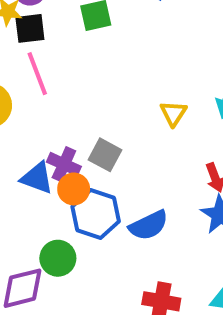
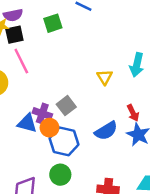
gray square: (105, 155) -> (66, 106), turned 30
blue semicircle: (149, 225) -> (106, 131), moved
green circle: (58, 258) -> (60, 175), moved

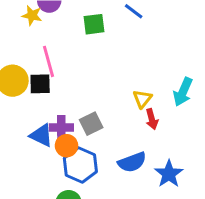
black square: (14, 35) -> (40, 84), moved
purple cross: (42, 113) -> (61, 127), turned -30
red arrow: (133, 113) -> (152, 119), moved

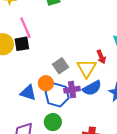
yellow triangle: (142, 99) -> (87, 68), moved, size x1.5
purple cross: (61, 127) -> (72, 90), moved
blue triangle: (41, 135) -> (28, 93), moved

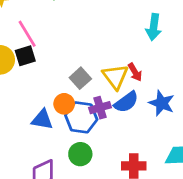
red arrow: (101, 57) -> (135, 72), moved

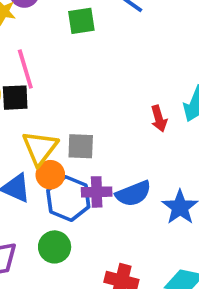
red arrow: (135, 72) -> (159, 119), moved
yellow triangle: (115, 77) -> (40, 148), moved
gray square: (80, 78) -> (81, 146), turned 30

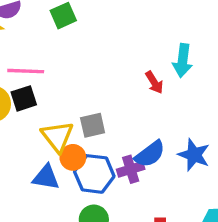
pink line: (25, 69) -> (26, 71), turned -56
purple cross: (97, 192) -> (131, 169), moved

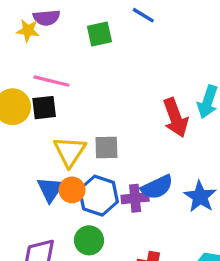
red arrow: (154, 82) -> (176, 118), size x1.6
orange circle: (73, 157) -> (72, 190), moved
blue triangle: (46, 177) -> (50, 189), turned 44

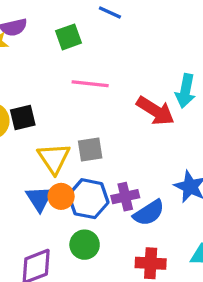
pink line: (52, 81) -> (90, 84), moved
red arrow: (176, 118) -> (155, 111), turned -30
blue semicircle: (157, 187) -> (149, 213), moved

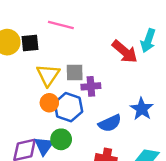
pink line: (90, 84) -> (61, 25), moved
purple cross: (125, 197) -> (91, 86), moved
blue triangle: (39, 199) -> (44, 146), moved

